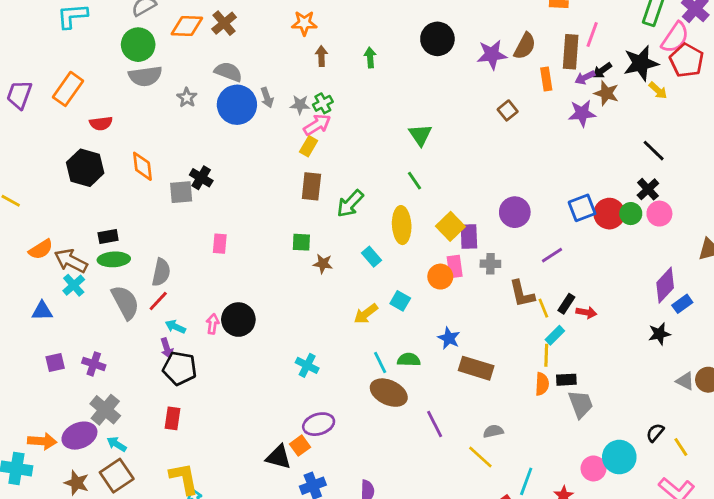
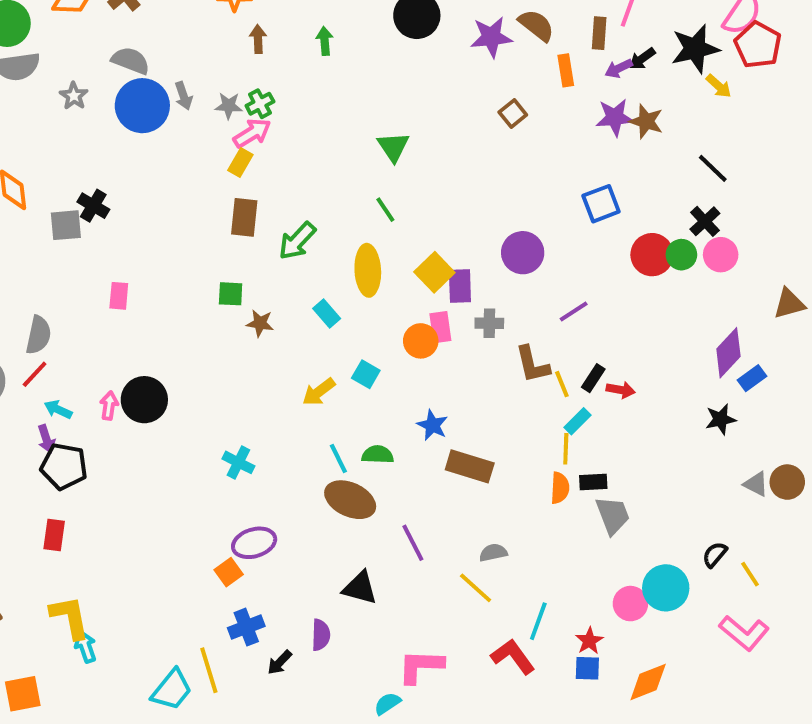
brown semicircle: (525, 46) -> (536, 25), turned -80
brown rectangle: (571, 52) -> (599, 33), size x0.7
brown star: (606, 93) -> (646, 121), moved
blue square: (582, 208) -> (601, 204), moved
black triangle: (278, 457) -> (360, 588), moved

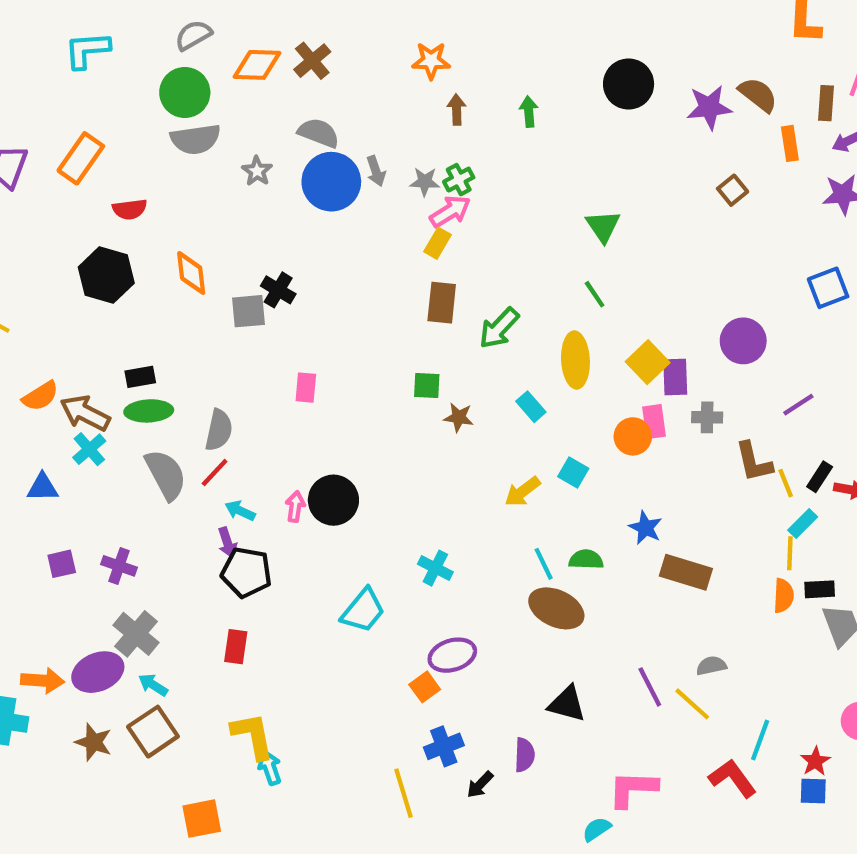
purple line: (413, 543) -> (650, 687), moved
cyan trapezoid: (172, 690) -> (363, 611), moved

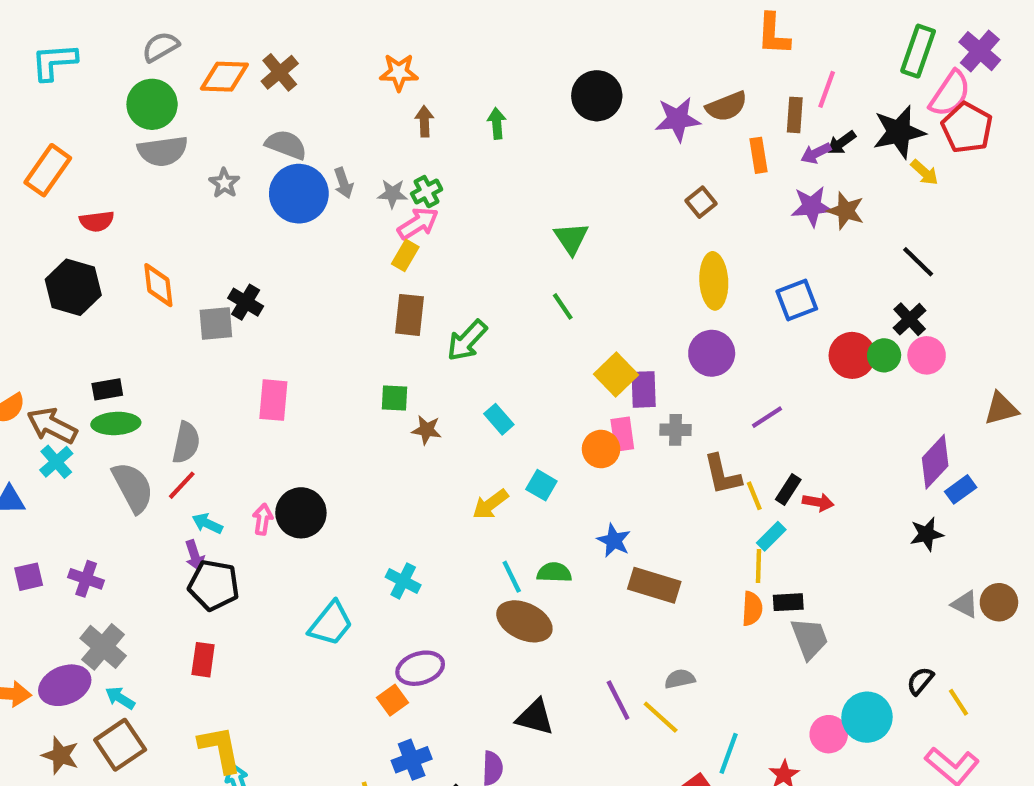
brown semicircle: (758, 95) -> (727, 106), turned 120
yellow ellipse: (575, 360) -> (714, 281), moved
pink rectangle: (306, 388) -> (273, 400), size x1.4

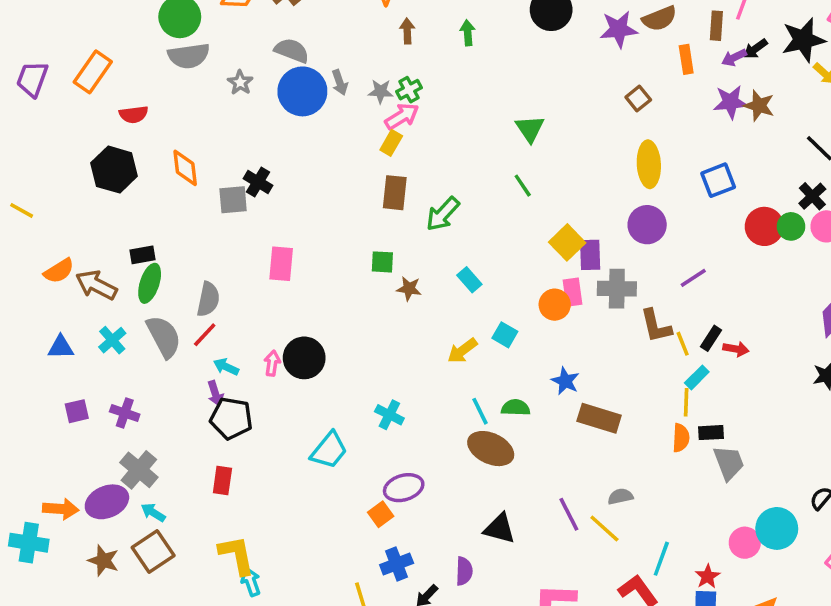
green ellipse: (116, 423) -> (150, 283), turned -69
gray cross: (675, 430) -> (617, 289), size x1.5
cyan cross: (56, 462) -> (112, 340), moved

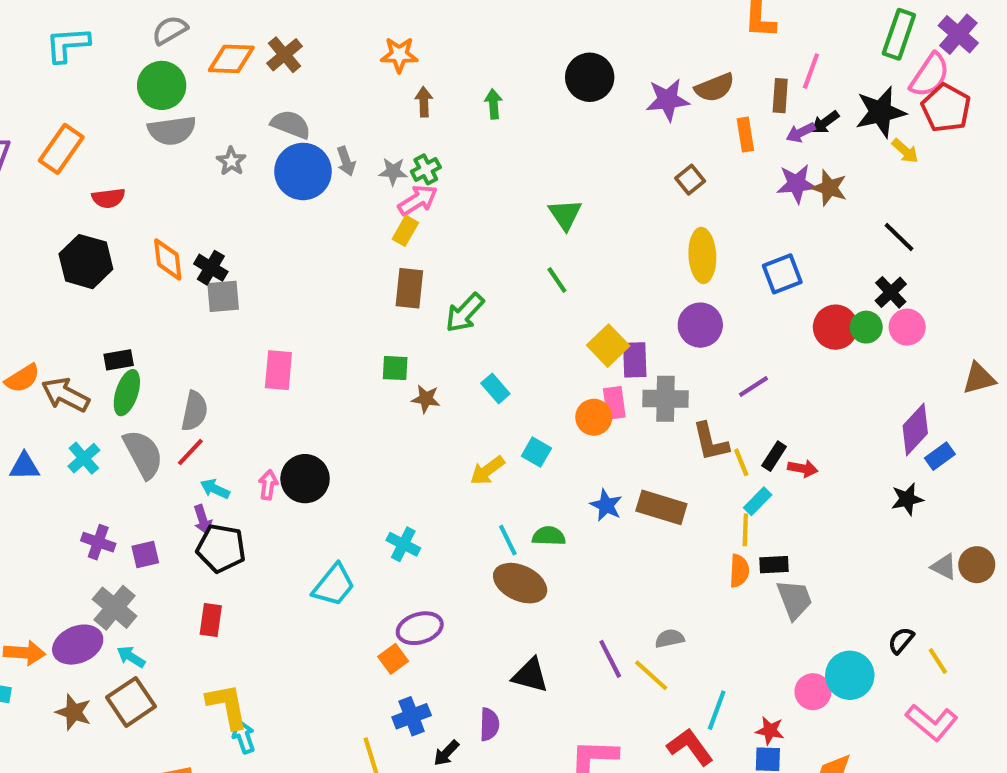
black cross: (258, 182) -> (211, 268), moved
purple square: (77, 411) -> (145, 554), moved
brown rectangle: (599, 418) -> (661, 507), moved
red star: (707, 576) -> (770, 731), turned -30

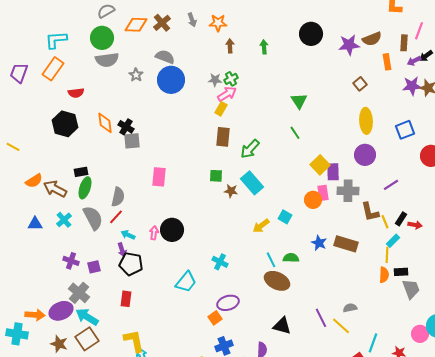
cyan L-shape: (67, 44) -> (56, 40), moved
gray arrow: (346, 161) -> (192, 20), moved
cyan rectangle: (495, 389) -> (252, 183), moved, size x1.6
cyan arrow: (131, 657) -> (87, 317), size x1.6

